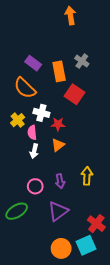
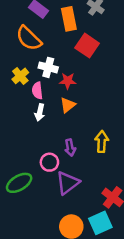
pink circle: (35, 186) -> (49, 162), moved

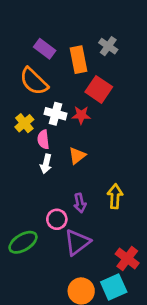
red star: (68, 81) -> (81, 115), moved

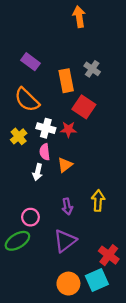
purple rectangle: (45, 49) -> (30, 62), moved
pink semicircle: (43, 139) -> (45, 152), moved
pink circle: (57, 219) -> (30, 217), moved

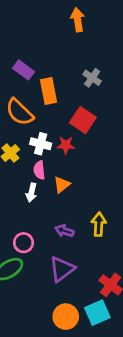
orange rectangle: (66, 81) -> (49, 91), moved
purple arrow: (67, 206) -> (64, 231), turned 119

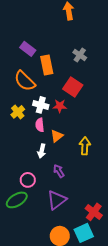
white arrow: (31, 193) -> (42, 151), moved
yellow arrow: (99, 224) -> (85, 146), moved
purple arrow: (64, 231) -> (59, 171), turned 40

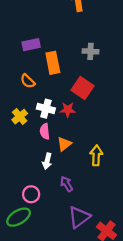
purple rectangle: (28, 49) -> (31, 45), turned -49
gray cross: (80, 55) -> (91, 51), turned -32
orange semicircle: (25, 81) -> (28, 81), size x0.6
purple triangle: (57, 200) -> (79, 217), moved

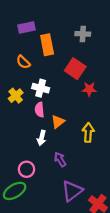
red star: (68, 110) -> (89, 89), moved

